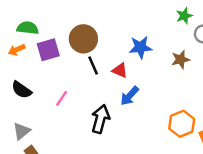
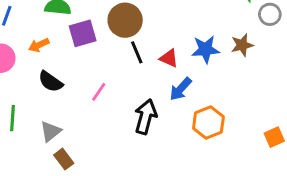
blue star: (140, 47) -> (205, 49), moved
orange arrow: (17, 50) -> (39, 45), moved
orange hexagon: (182, 124) -> (208, 123), moved

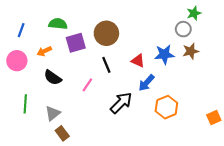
gray circle: (270, 14) -> (183, 29), moved
black line: (137, 52) -> (106, 65), moved
black arrow: (146, 117) -> (121, 103), turned 30

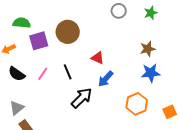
gray circle: (183, 29) -> (119, 11), moved
blue star: (164, 54) -> (151, 73), moved
black line: (106, 65) -> (68, 72), moved
pink line: (87, 85) -> (43, 74), moved
orange hexagon: (166, 107) -> (137, 104), moved

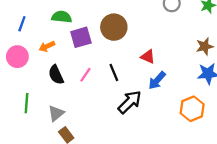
black semicircle: (17, 74) -> (56, 75), turned 30

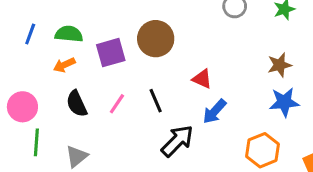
green semicircle: (62, 17) -> (69, 34), moved
pink circle: (17, 57) -> (22, 107), moved

